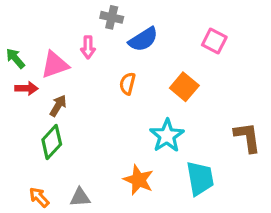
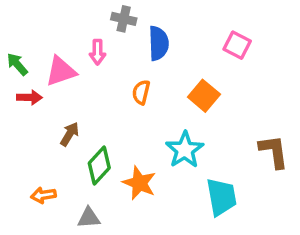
blue semicircle: (143, 39) -> (159, 43), turned -60
brown arrow: (58, 106) -> (70, 134), moved
green diamond: (52, 142) -> (99, 165), moved
orange star: (139, 180) -> (139, 183), moved
orange arrow: (39, 197) -> (43, 195), moved, turned -55

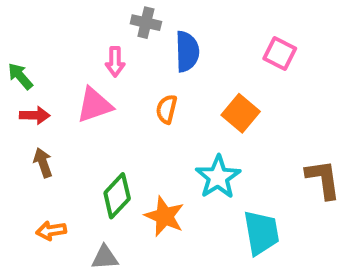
pink triangle: (61, 71) -> (94, 105), moved
brown arrow: (70, 134) -> (43, 163), moved, turned -50

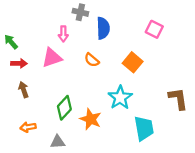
orange semicircle: (167, 109) -> (92, 60), turned -63

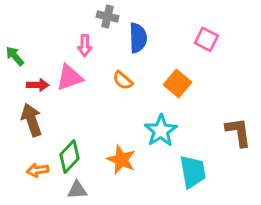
red arrow: (19, 63) -> (38, 85), moved
brown arrow: (23, 90) -> (32, 120), size x1.5
green diamond: (64, 108) -> (70, 156), moved

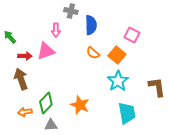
pink square: (206, 39) -> (132, 35), moved
orange semicircle: (123, 80) -> (93, 53), moved
cyan star: (161, 131) -> (118, 81), moved

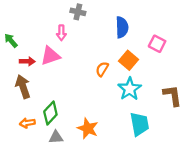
blue semicircle: (91, 25) -> (122, 27), moved
pink square: (132, 35) -> (157, 44), moved
orange semicircle: (93, 53) -> (102, 69), moved, turned 80
orange star: (80, 105) -> (88, 128), moved

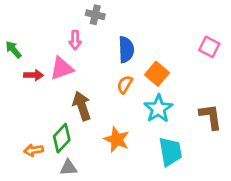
blue semicircle: (122, 27) -> (126, 50), moved
pink square: (157, 44) -> (209, 47), moved
brown arrow: (23, 87) -> (82, 106), moved
orange star: (88, 128) -> (117, 139), moved

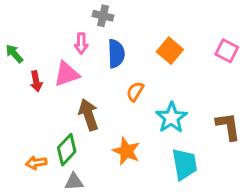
blue semicircle: (126, 50) -> (116, 54), moved
orange square: (157, 74) -> (170, 51), moved
red arrow: (34, 75) -> (36, 81), turned 78

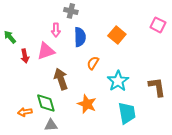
pink square: (227, 51) -> (158, 25), moved
green diamond: (67, 150) -> (46, 103), turned -60

